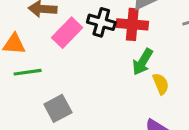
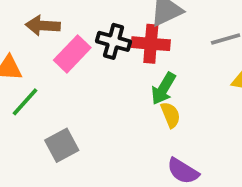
green line: (28, 72) -> (25, 102), turned -40
yellow semicircle: (161, 84) -> (170, 115), moved

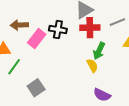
red cross: (151, 44) -> (90, 28), moved
green arrow: (163, 89) -> (99, 51), moved

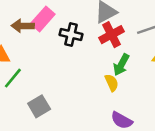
red cross: (90, 28) -> (112, 35), turned -30
pink rectangle: (37, 38) -> (43, 19), moved

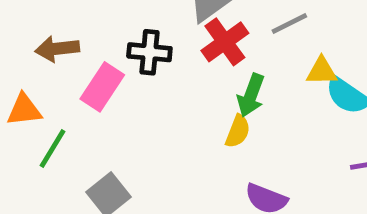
pink rectangle: (43, 19) -> (102, 87), moved
yellow semicircle: (112, 83) -> (238, 131), turned 54

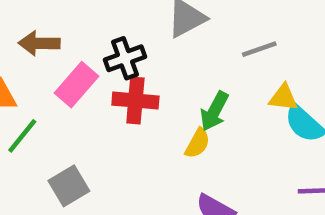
red cross: (225, 42) -> (135, 101), moved, turned 33
black cross: (149, 52) -> (125, 58), turned -33

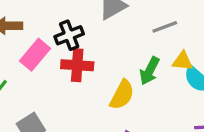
green arrow: (214, 111) -> (150, 71), moved
yellow semicircle: (197, 143) -> (122, 95), size x1.4

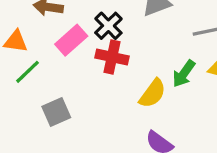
black cross: (69, 35) -> (108, 26), turned -32

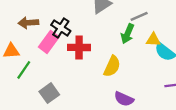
black cross: (108, 26) -> (61, 28), moved
green arrow: (184, 74) -> (128, 34), moved

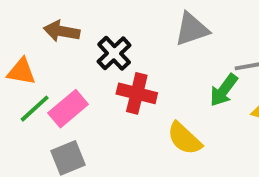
pink rectangle: (49, 42) -> (68, 109), moved
yellow semicircle: (112, 66) -> (184, 139), turned 95

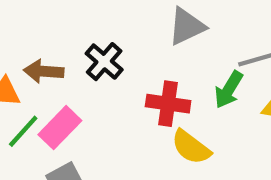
brown arrow: (62, 31) -> (44, 71), moved
red cross: (137, 93) -> (168, 104), moved

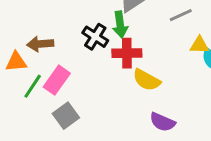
black cross: (104, 62) -> (95, 37), moved
green arrow: (229, 90) -> (120, 25), moved, turned -30

